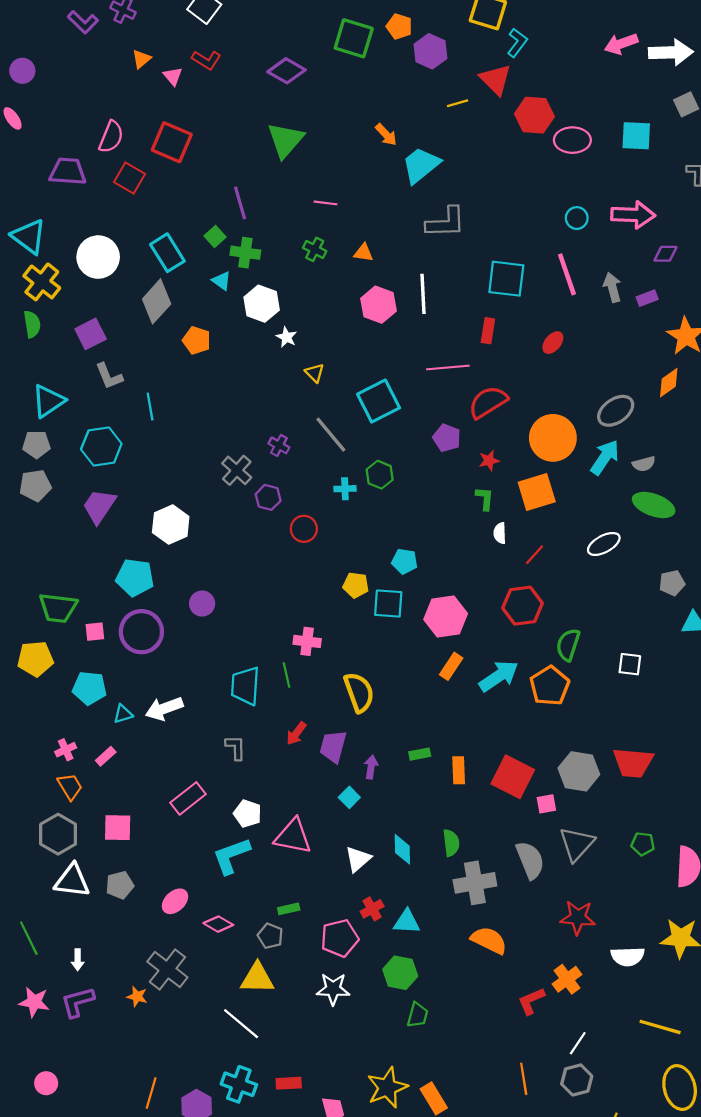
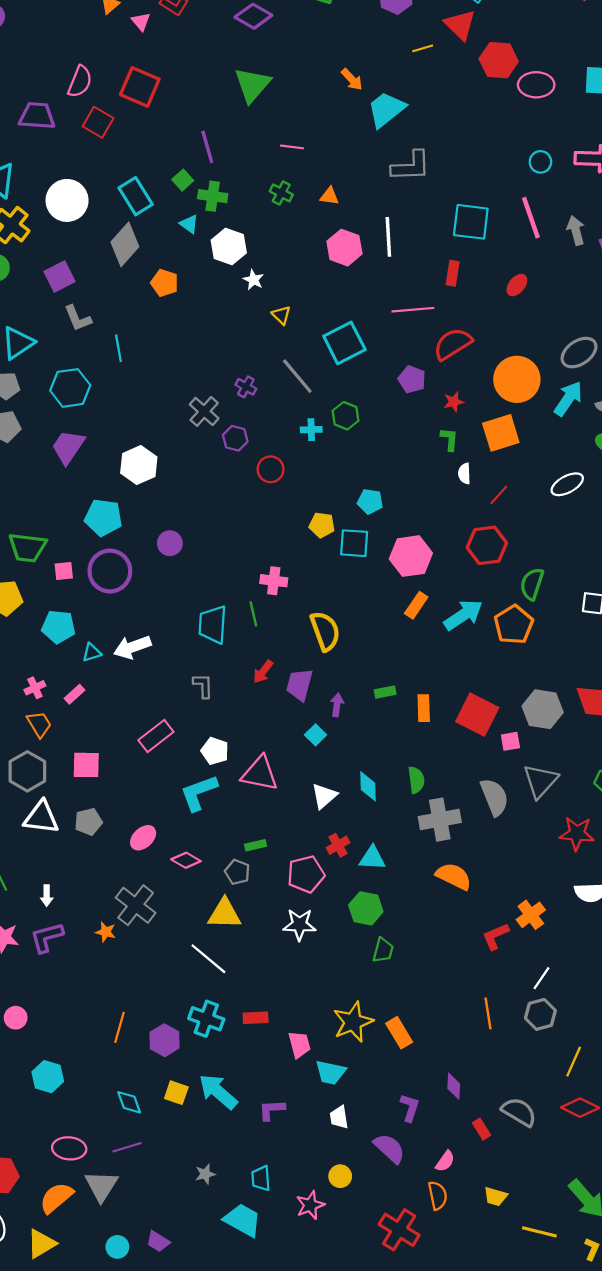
red star: (578, 918) -> (577, 833), moved

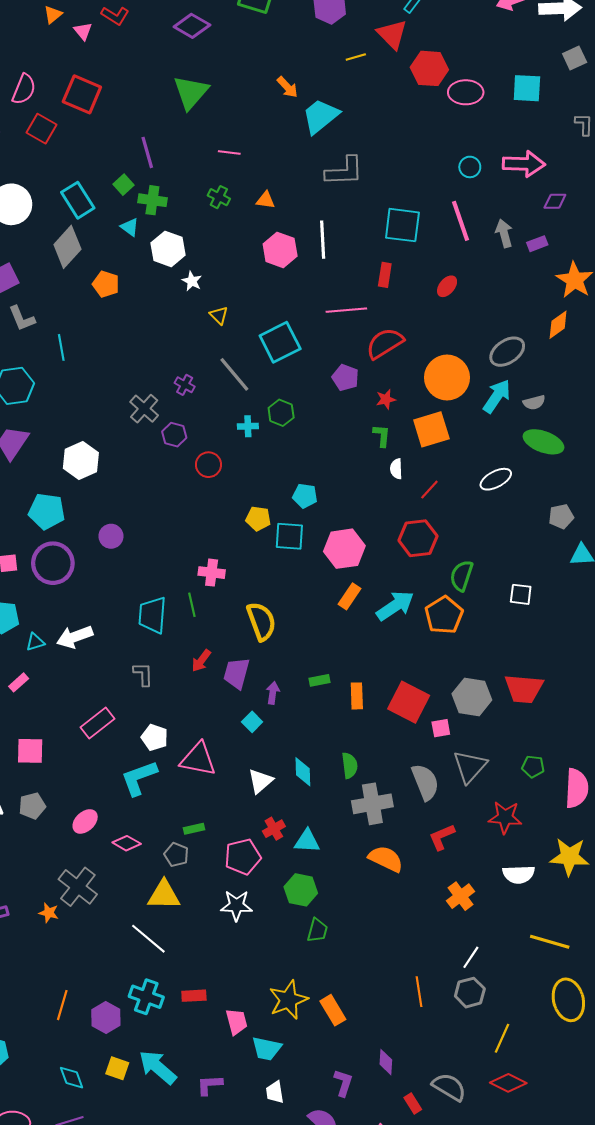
red L-shape: (495, 936) -> (442, 837), moved

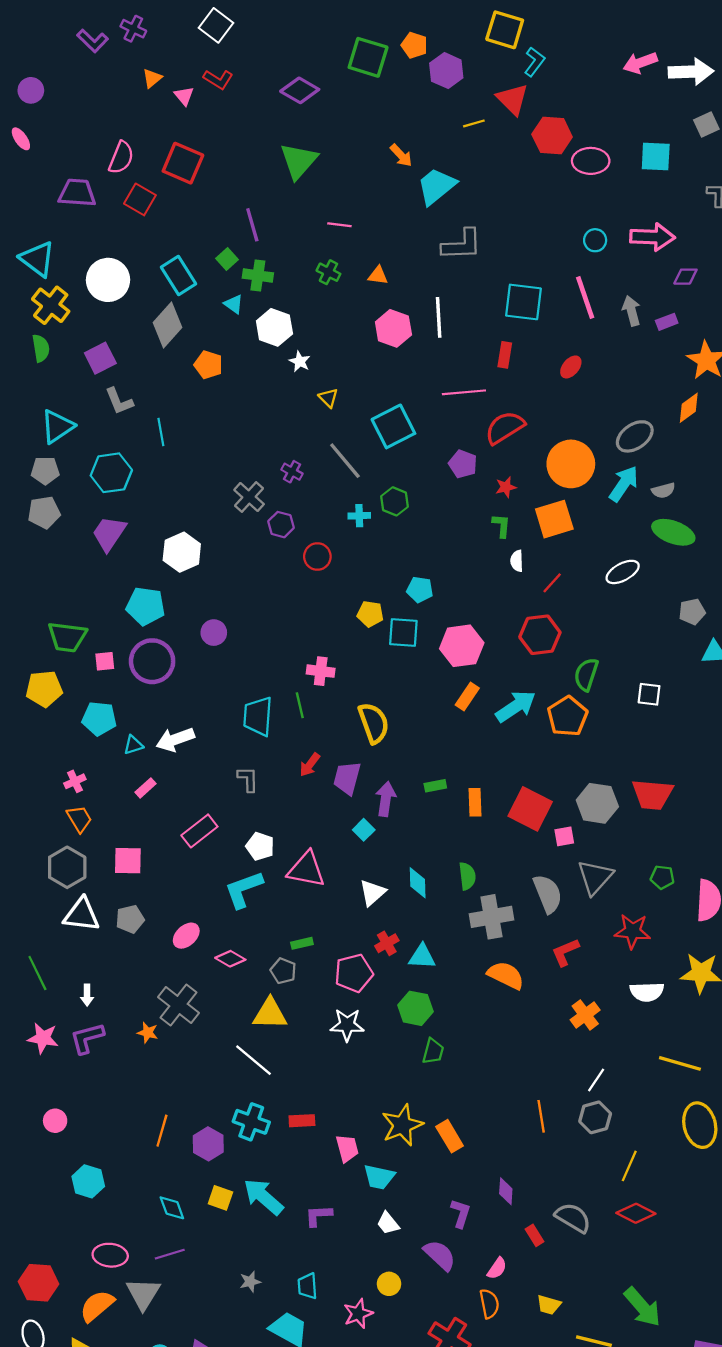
pink rectangle: (19, 682) -> (145, 788), moved
purple arrow: (273, 693) -> (386, 799), size x1.4
white trapezoid: (275, 1092) -> (388, 1223), turned -30

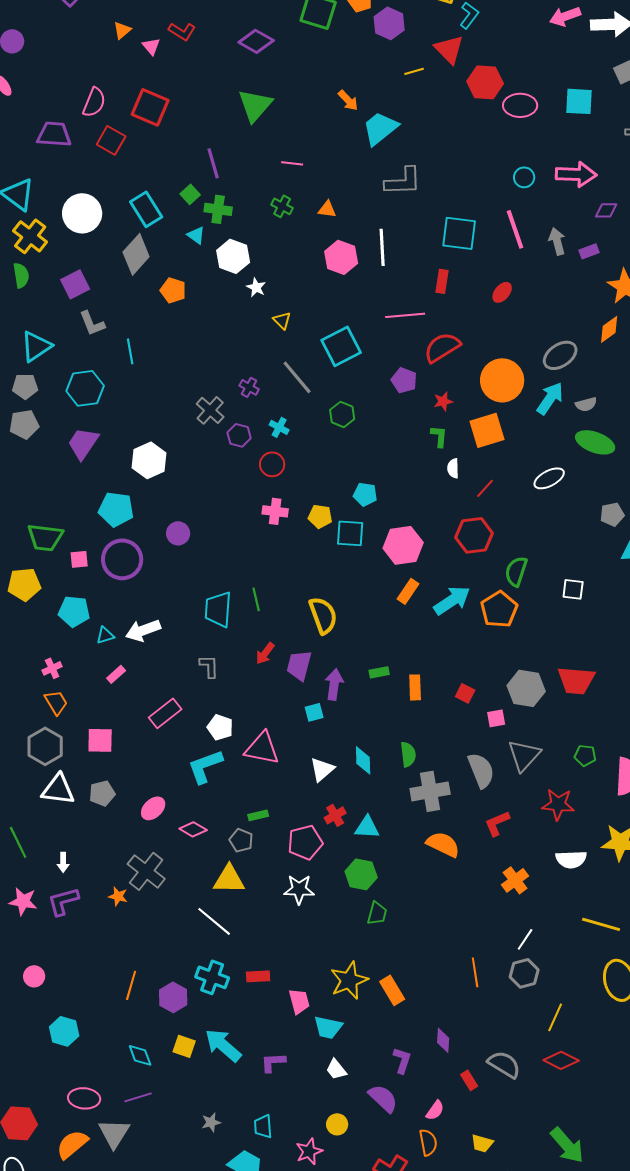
cyan cross: (359, 516) -> (279, 427), moved, turned 30
pink cross: (321, 671) -> (275, 511), moved
red square: (530, 809) -> (465, 693), size x0.5
cyan square: (364, 830) -> (314, 712), turned 30

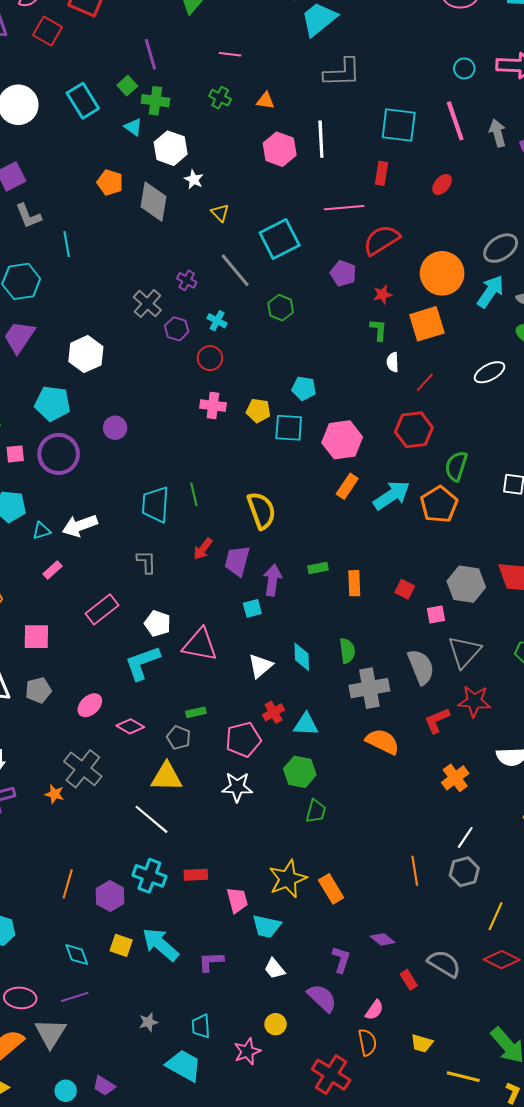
gray diamond: (136, 254) -> (153, 202), moved, turned -33
red star: (558, 804) -> (474, 701), moved
purple diamond: (443, 1040) -> (383, 939), turned -55

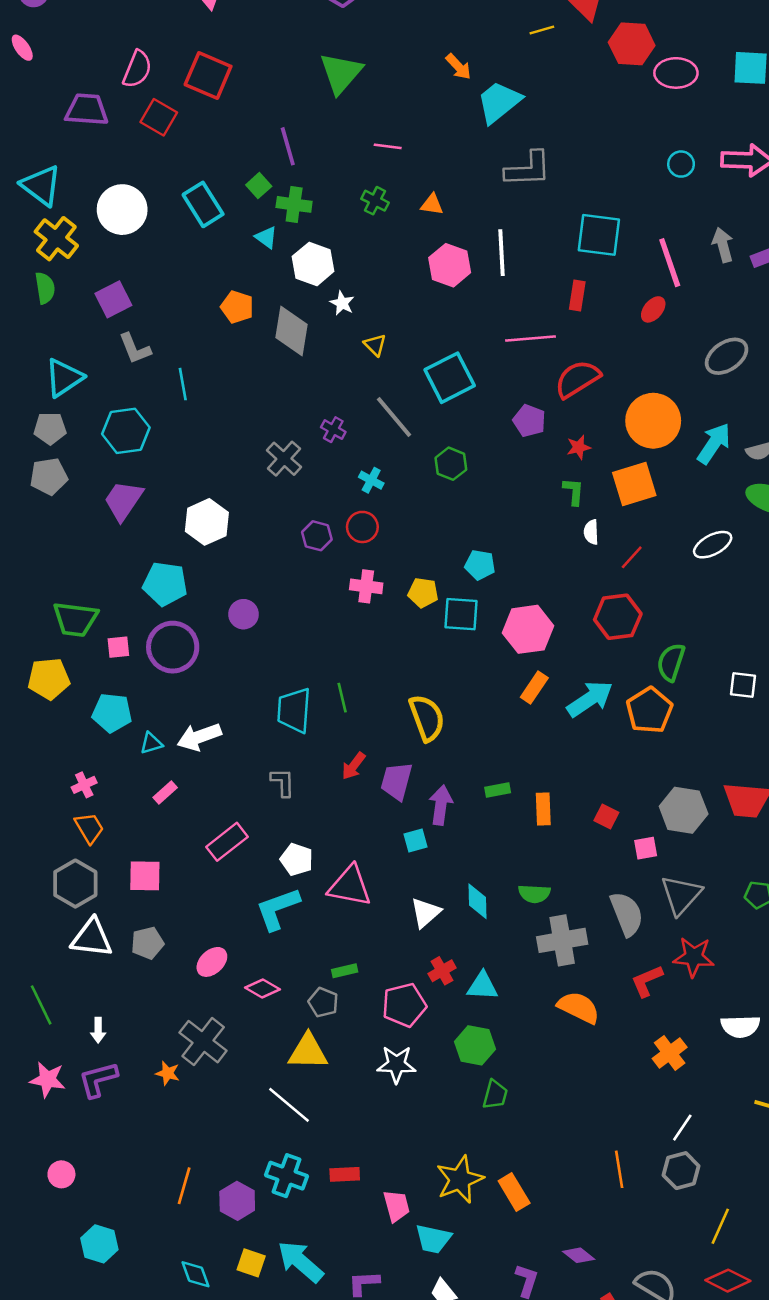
pink line: (455, 121) -> (670, 263), moved
gray ellipse: (501, 248) -> (727, 356), moved
purple hexagon: (177, 329) -> (317, 536), moved
green semicircle: (347, 651) -> (534, 894), turned 100

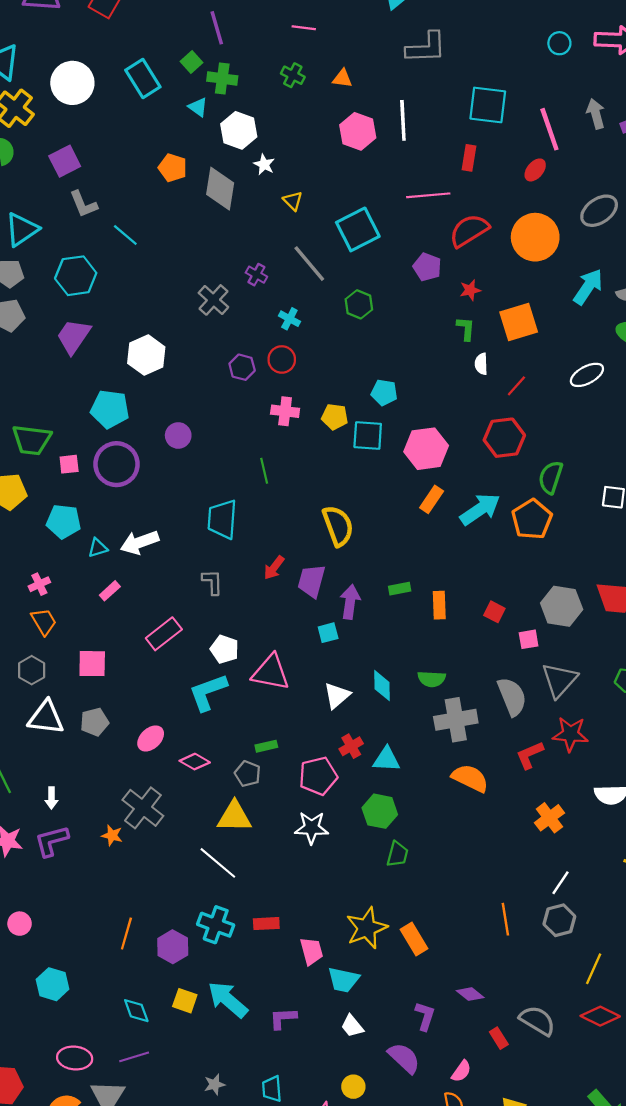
cyan line: (183, 384) -> (125, 235), turned -40
orange circle: (653, 421) -> (535, 237), moved
green line: (342, 698) -> (264, 471), moved
gray hexagon: (75, 884) -> (32, 670), size x0.7

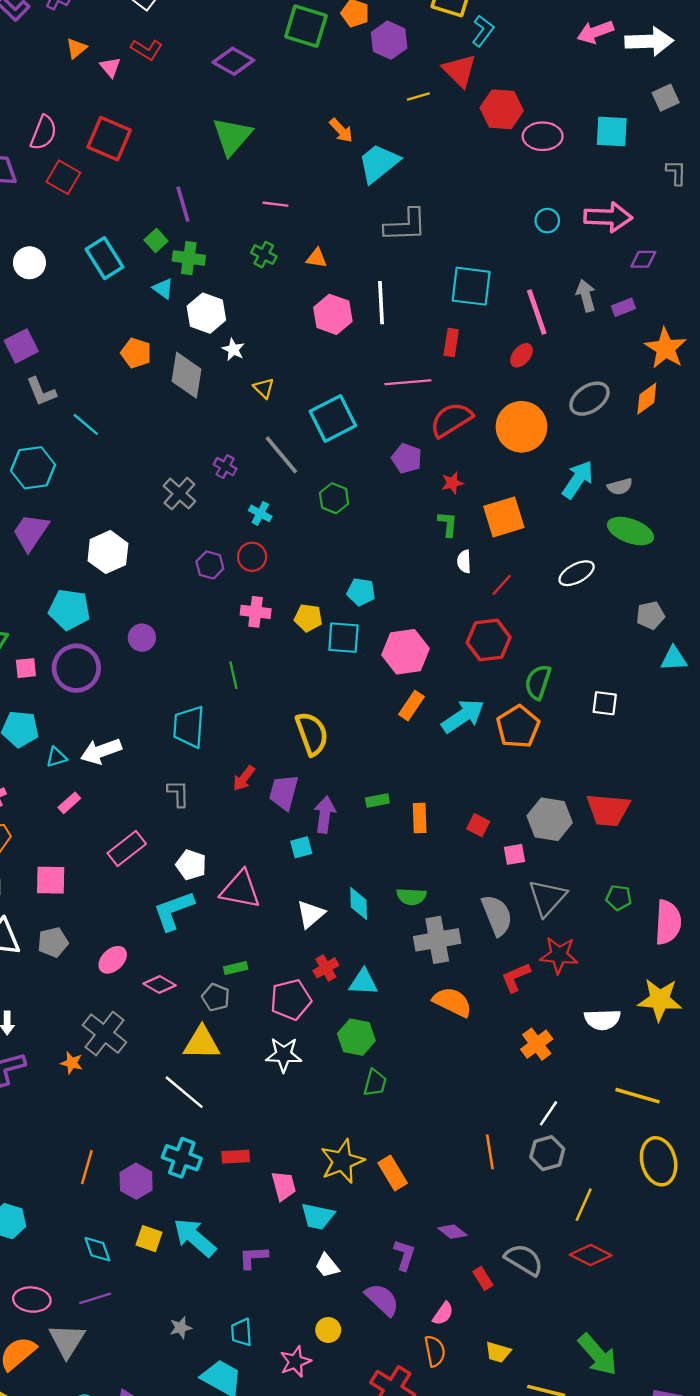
white circle: (72, 83) -> (29, 263), size x0.7

